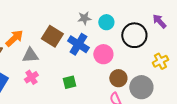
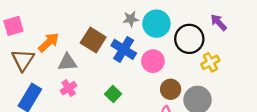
cyan circle: (106, 22) -> (156, 24), size x1.5
yellow cross: (160, 61) -> (210, 62), moved
green square: (69, 82) -> (113, 94), turned -32

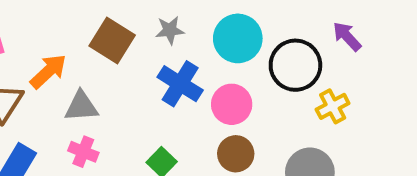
gray star: (131, 19) -> (170, 30), moved
brown square: (93, 40) -> (112, 40), moved
pink cross: (69, 88) -> (83, 152), turned -35
brown circle: (171, 89) -> (236, 154), moved

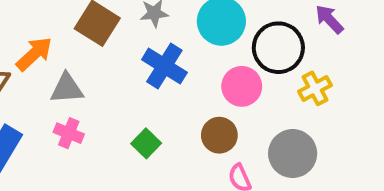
pink circle: (232, 104) -> (242, 86), moved

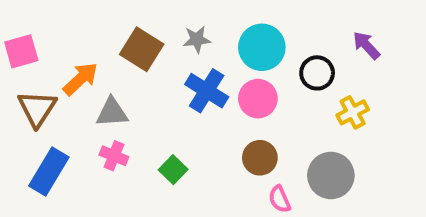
black circle: (278, 48) -> (317, 73), size x0.7
pink circle: (242, 86) -> (258, 99), moved
green square: (146, 143) -> (173, 170), moved

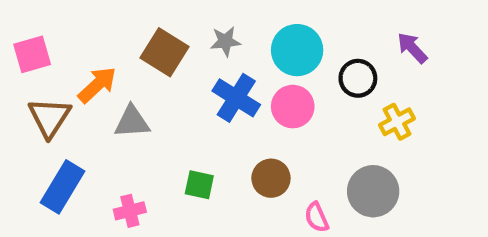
pink cross: (114, 156) -> (130, 211), moved, turned -36
brown circle: (260, 158) -> (271, 178), moved
green square: (173, 170) -> (199, 185), turned -32

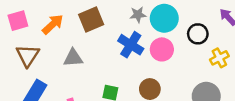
gray star: (225, 41) -> (138, 15), moved
brown square: (165, 52) -> (91, 19), turned 35
orange arrow: (97, 85) -> (53, 24), moved

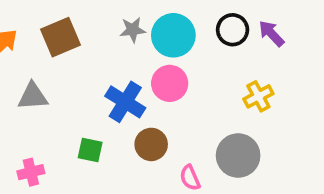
black circle: (198, 34) -> (233, 30), moved
blue cross: (131, 45) -> (125, 102), moved

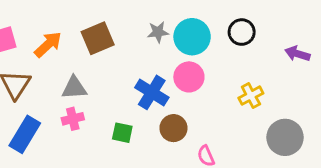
purple arrow: (271, 33) -> (297, 54), moved, turned -30
yellow cross: (258, 96) -> (251, 96), moved
gray circle: (238, 156) -> (285, 137), moved
pink cross: (31, 172) -> (73, 119), moved

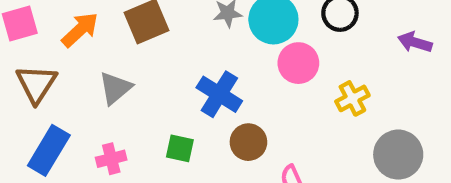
pink circle: (189, 77) -> (298, 63), moved
gray triangle: (74, 88) -> (115, 88), turned -36
pink cross: (73, 119) -> (111, 159), moved

